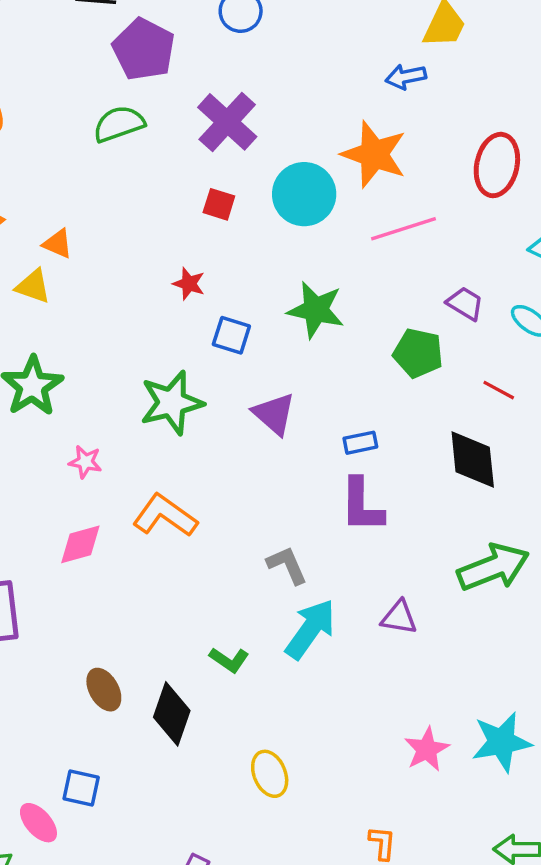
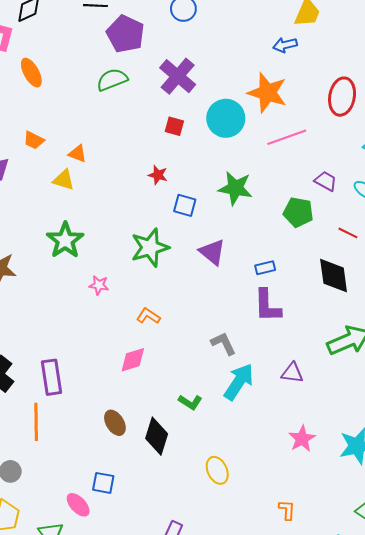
orange L-shape: (165, 516) -> (148, 316), size x0.6
pink diamond: (80, 544) -> (133, 360), moved
pink star: (427, 749) -> (302, 439), moved

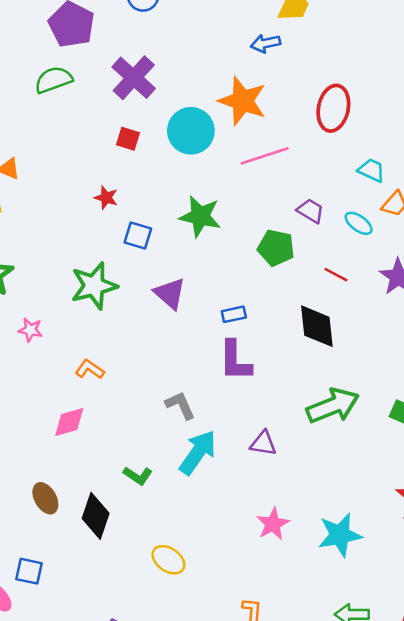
yellow ellipse: (217, 470) -> (168, 560), turned -32

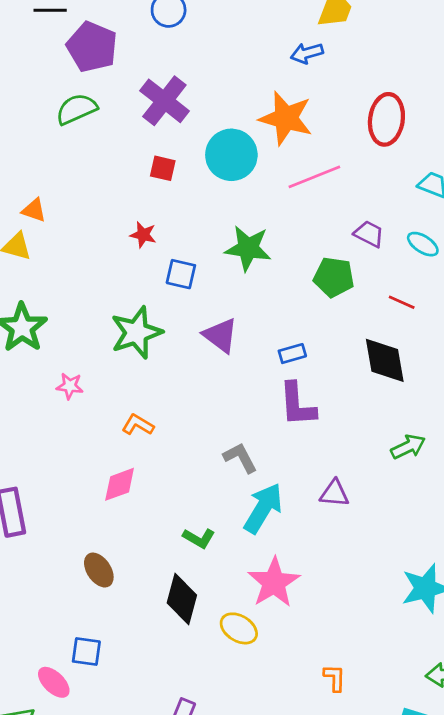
green arrow: (333, 406) -> (408, 447), size x0.6
black diamond: (96, 516) -> (182, 599), moved
pink star: (273, 524) -> (274, 582), moved, size x1.4

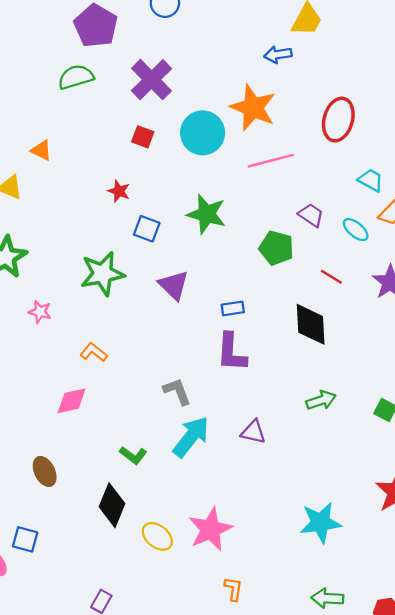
orange triangle: (34, 210) -> (41, 150), moved
pink star: (274, 582) -> (210, 529), moved

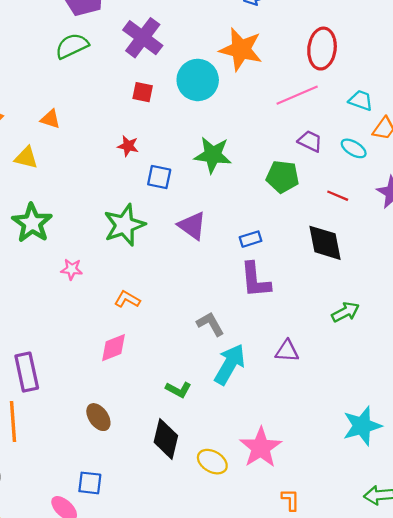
pink line: (271, 161) -> (297, 95), moved

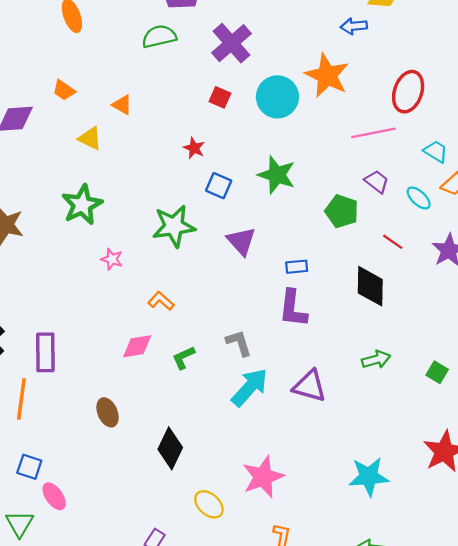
purple triangle: (287, 351) -> (310, 386), size x1.4
green L-shape: (178, 390) -> (183, 358), moved, turned 115
yellow ellipse: (212, 462) -> (209, 504), moved
blue square: (90, 483) -> (29, 467), moved

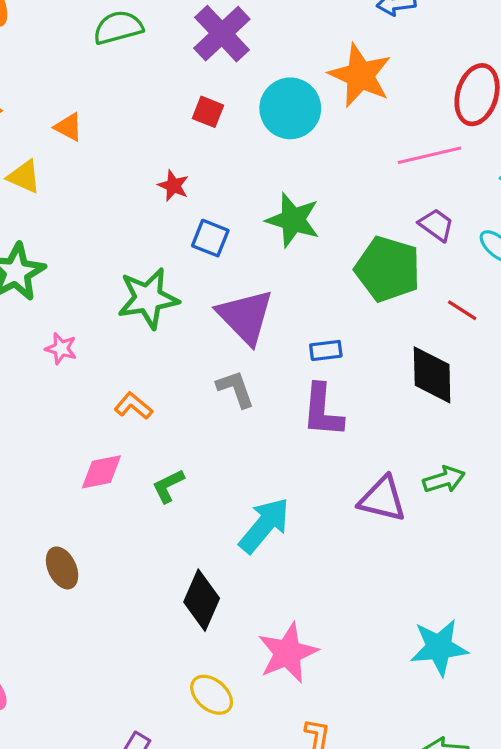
green pentagon: (342, 211) -> (388, 269), size x1.4
purple triangle: (241, 241) -> (245, 317), size x1.4
gray L-shape: (239, 343) -> (235, 389), moved
purple triangle: (310, 386) -> (382, 499), moved
black diamond: (170, 448) -> (202, 600), moved

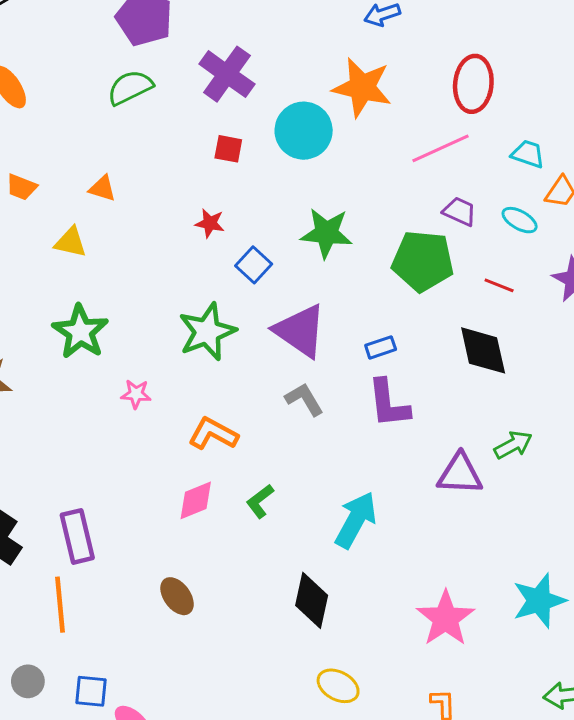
blue square: (210, 238) -> (254, 265), turned 32
orange L-shape: (133, 406) -> (213, 434), size x1.4
pink star: (288, 653) -> (446, 618), moved

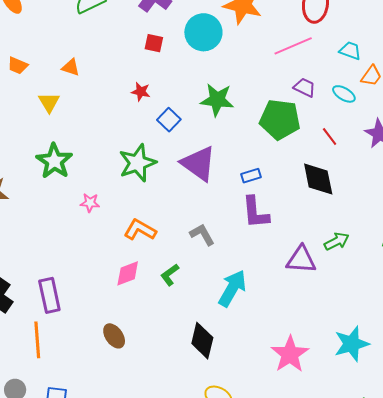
yellow triangle: (70, 242) -> (49, 102), turned 45
red line: (499, 285) -> (330, 137), turned 30
gray L-shape: (304, 399) -> (202, 234), moved

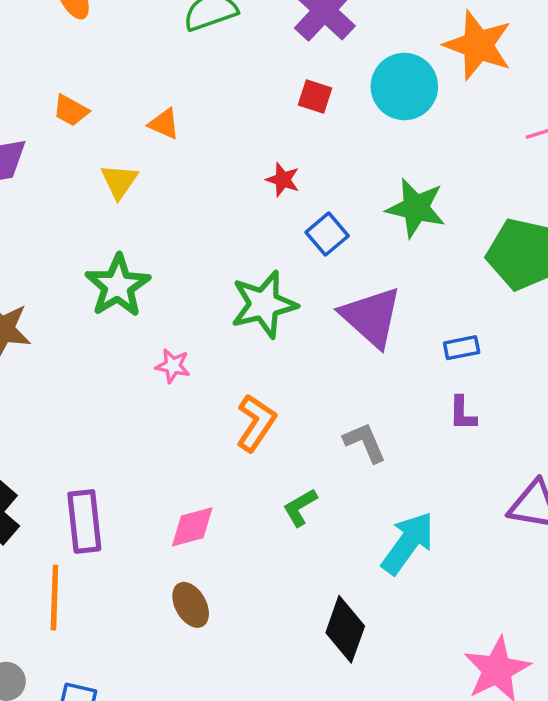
purple L-shape: (255, 212) -> (463, 413), size x0.6
orange L-shape: (140, 230) -> (256, 423), turned 88
pink diamond: (128, 273) -> (192, 527), moved

